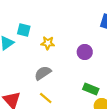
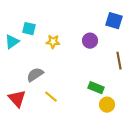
purple circle: (85, 52) -> (90, 41), moved
gray semicircle: (43, 73) -> (35, 75), moved

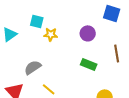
cyan square: (29, 29) -> (37, 21), moved
green rectangle: (96, 88) -> (89, 64), moved

